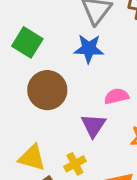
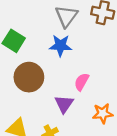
pink semicircle: (116, 96) -> (82, 82), turned -48

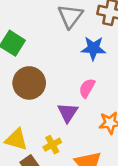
blue star: (61, 46) -> (93, 48), moved

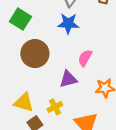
blue star: (93, 48) -> (68, 23), moved
purple triangle: (68, 113) -> (68, 79), turned 42

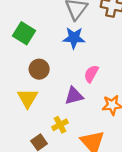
brown circle: (35, 54) -> (39, 69), size x0.7
yellow triangle: (24, 102) -> (28, 98), moved, turned 45

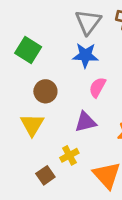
pink semicircle: (91, 74) -> (97, 87), moved

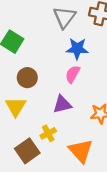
blue star: (85, 55) -> (77, 49), moved
brown square: (45, 175) -> (27, 151), size x1.5

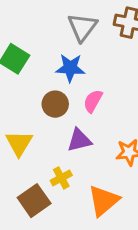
blue star: (77, 49) -> (70, 68), moved
brown circle: (27, 78) -> (55, 104), moved
orange triangle: (81, 151) -> (103, 201), turned 32

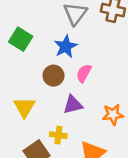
blue star: (70, 68) -> (66, 46), turned -30
yellow cross: (61, 178) -> (58, 135), turned 35

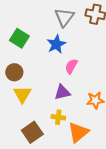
brown circle: (53, 76) -> (14, 72), moved
yellow cross: (58, 135) -> (58, 117), moved

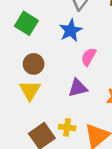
brown circle: (14, 72) -> (34, 64), moved
yellow cross: (58, 117) -> (67, 127), moved

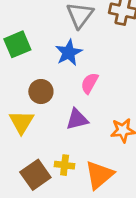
green square: (26, 23) -> (17, 44), turned 35
brown circle: (34, 64) -> (41, 92), moved

